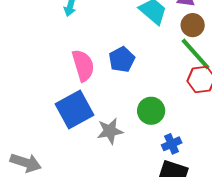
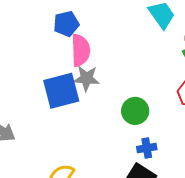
blue pentagon: (122, 59) -> (66, 24), moved
gray star: (110, 131) -> (86, 78), moved

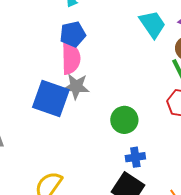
blue pentagon: (66, 24) -> (73, 34), moved
blue square: (61, 91) -> (51, 98), turned 33

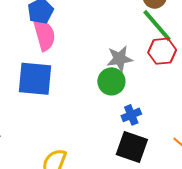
gray star: (76, 86) -> (120, 59), moved

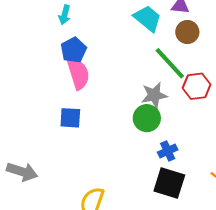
green line: (157, 26) -> (170, 63), moved
blue square: (35, 79) -> (70, 118), size x0.6

